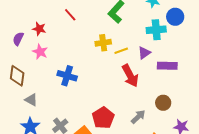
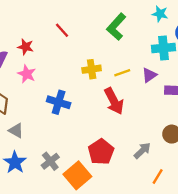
yellow cross: (103, 43) -> (92, 69), moved
red arrow: (130, 76) -> (114, 101), moved

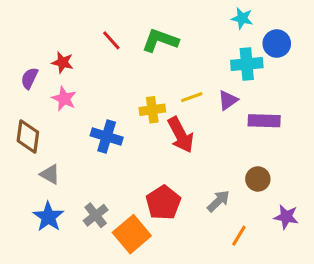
green L-shape: (116, 27) -> (160, 40), moved, turned 68
yellow cross: (92, 69) -> (152, 110), moved

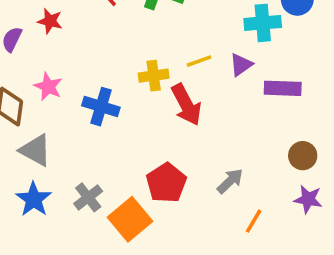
pink star: (64, 99) -> (48, 87), moved
gray triangle: (50, 174) -> (35, 150), size x1.4
brown circle: (258, 179) -> (303, 156), moved

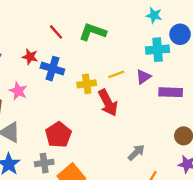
red star: (50, 21) -> (30, 57), moved
blue cross: (101, 107) -> (52, 69), moved
red pentagon: (166, 183) -> (58, 135), moved
gray cross: (88, 197) -> (44, 163), turned 30

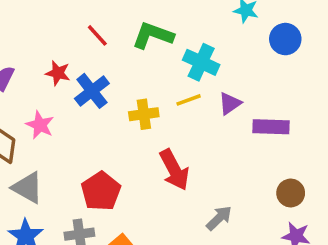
cyan cross: (158, 50) -> (201, 62), moved, turned 30
blue cross: (52, 69) -> (92, 91), turned 35
red arrow: (108, 103) -> (174, 170), moved

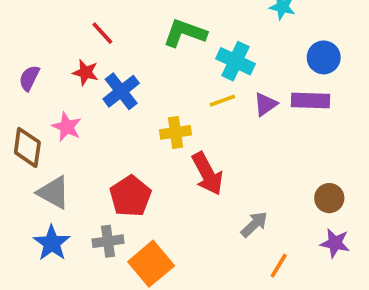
red line: (97, 35) -> (102, 33), moved
blue circle: (285, 39) -> (324, 57), moved
yellow cross: (144, 114) -> (175, 132), moved
purple rectangle: (271, 127) -> (311, 101), moved

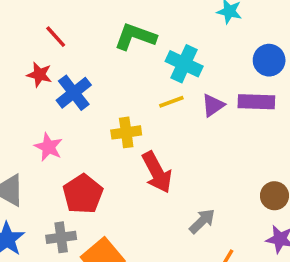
pink star: (67, 127) -> (48, 147), moved

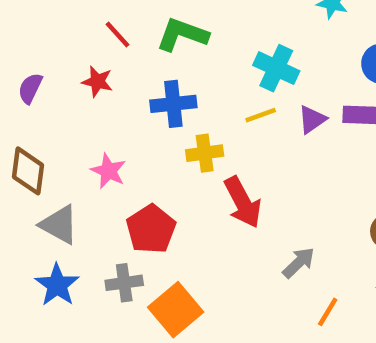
green L-shape: (135, 37) -> (182, 35), moved
blue cross: (74, 93) -> (173, 104), moved, turned 32

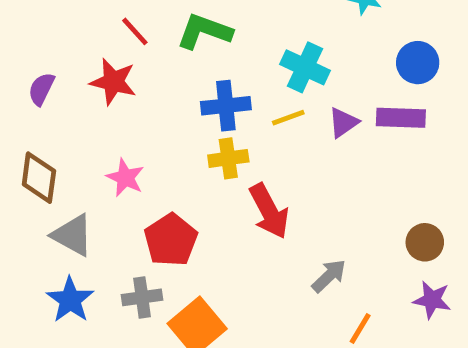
red star: (97, 81) -> (113, 82), size x1.4
blue cross: (173, 104) -> (226, 106), moved

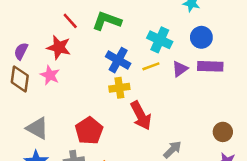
blue circle: (418, 63) -> (201, 37), moved
blue cross: (226, 106) -> (118, 60), turned 35
brown diamond: (39, 178) -> (20, 79), moved
pink star: (125, 178) -> (50, 75), moved

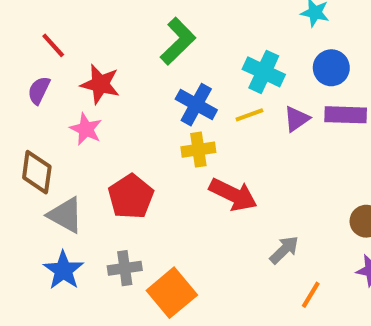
red line: (70, 21) -> (53, 45), moved
green L-shape: (107, 21) -> (178, 41), turned 116
brown diamond: (20, 79) -> (37, 172), moved
red arrow: (141, 116) -> (233, 195), turned -36
red pentagon: (89, 131) -> (131, 197), moved

